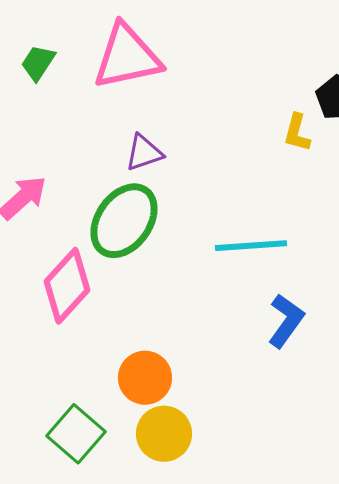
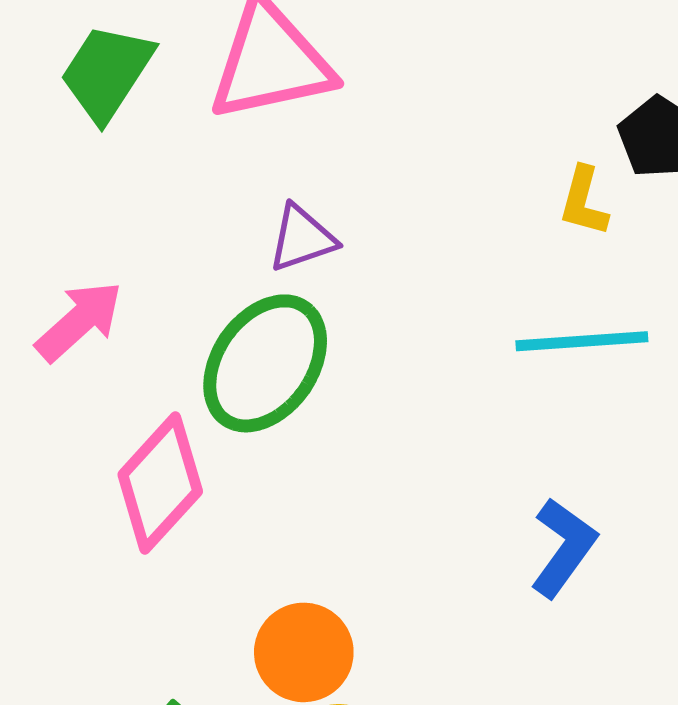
green trapezoid: (38, 63) -> (107, 73), size x1.5
cyan line: (251, 246) -> (582, 341), moved

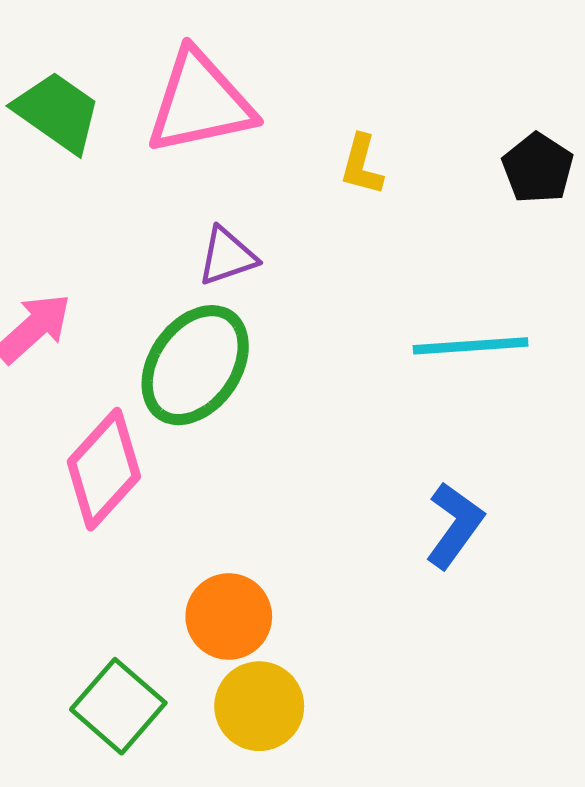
green trapezoid: (107, 73) -> (57, 112), turned 92
yellow L-shape: (584, 201) -> (362, 165), moved

